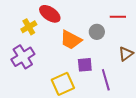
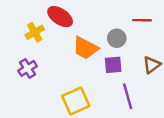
purple cross: (23, 57) -> (28, 68), size x0.7
purple square: (85, 65) -> (113, 65), moved

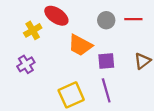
gray circle: (117, 38) -> (106, 20), moved
purple line: (128, 96) -> (106, 90), moved

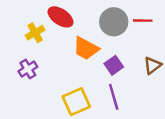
gray circle: (106, 20) -> (114, 22), size x1.5
purple square: (106, 61) -> (114, 65), turned -30

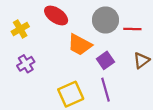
red line: (143, 21) -> (132, 29), moved
yellow cross: (35, 33) -> (20, 29), moved

